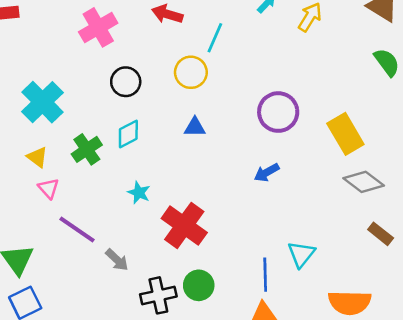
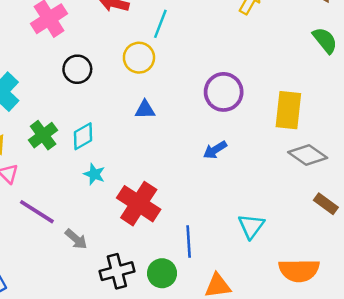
cyan diamond: (128, 134) -> (83, 136), moved
yellow rectangle: (345, 134) -> (288, 110), turned 39
blue line: (265, 275) -> (189, 242), moved
green circle: (199, 285) -> (162, 273), moved

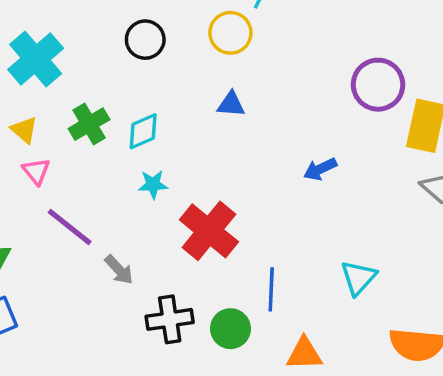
purple circle: (224, 92) -> (378, 85), moved
cyan star: (94, 174) -> (153, 184), turned -30

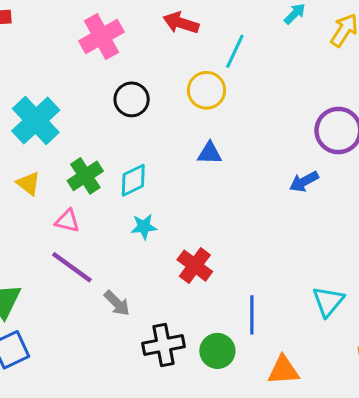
blue arrow: (320, 169) -> (304, 181), moved
pink triangle: (36, 171) -> (67, 221), moved, turned -35
red cross: (209, 231) -> (195, 266), size x0.7

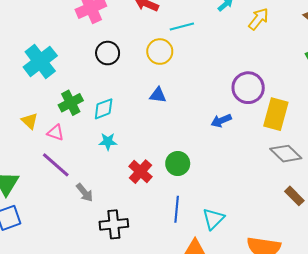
cyan line: (235, 51) -> (182, 26), turned 45
yellow triangle: (28, 183) -> (30, 121), moved
cyan triangle: (328, 301) -> (213, 219), moved
green circle: (217, 351) -> (178, 163), moved

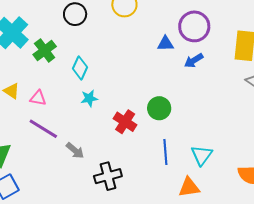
purple circle: (248, 88) -> (194, 26), moved
blue triangle: (158, 95) -> (165, 44), moved
green cross: (71, 103) -> (45, 50), moved
cyan diamond: (104, 109) -> (80, 68), turned -35

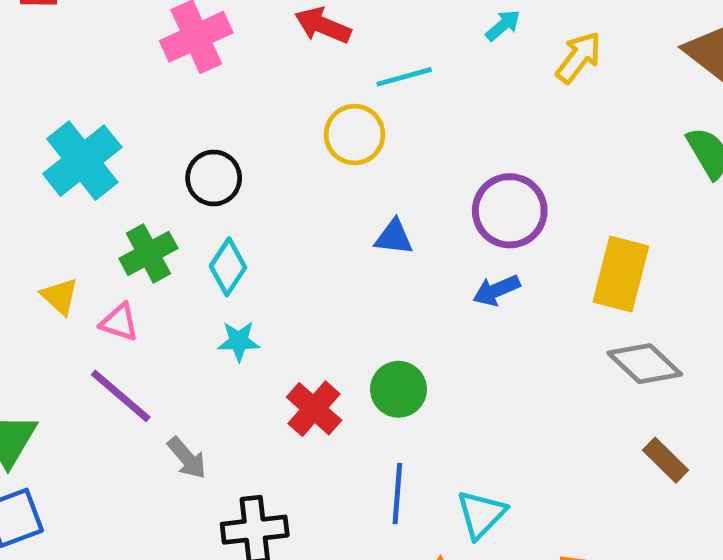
black circle: (75, 14) -> (214, 178), moved
blue triangle: (165, 44) -> (394, 237), moved
green cross: (45, 50) -> (148, 253), moved

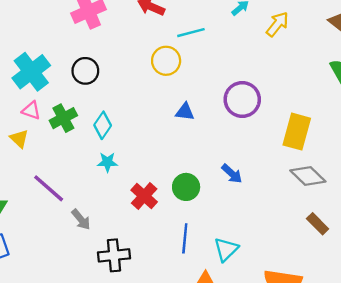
black circle: (214, 178) -> (85, 71), moved
blue arrow: (496, 290) -> (232, 174), moved, turned -115
pink triangle: (119, 322) -> (31, 110), moved

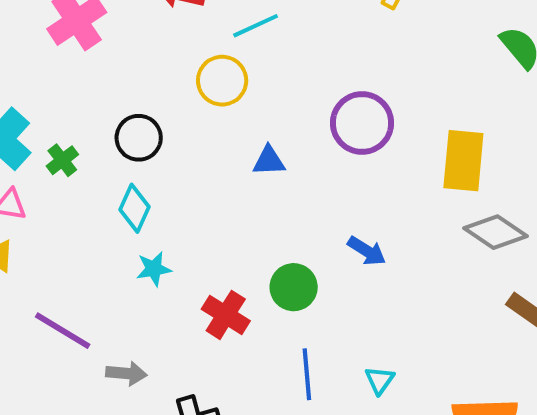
black circle: (85, 71) -> (139, 138), moved
green cross: (63, 118) -> (62, 160), moved, size x0.7
gray arrow: (81, 219) -> (126, 373), turned -35
cyan triangle: (226, 249) -> (380, 380), size x0.7

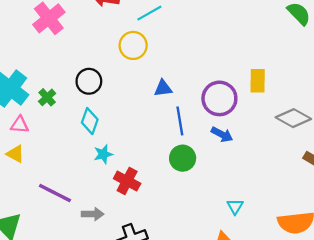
purple circle: (362, 123) -> (219, 98), moved
yellow rectangle: (463, 161) -> (258, 81), moved, size x0.7
red cross: (226, 315) -> (127, 181), moved
blue line: (307, 374) -> (180, 121), moved

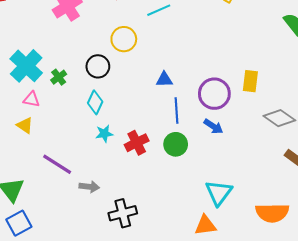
yellow circle: (133, 45) -> (124, 39), moved
red cross: (127, 181) -> (137, 143), moved, turned 30
cyan triangle: (235, 206) -> (219, 193), size x1.8

